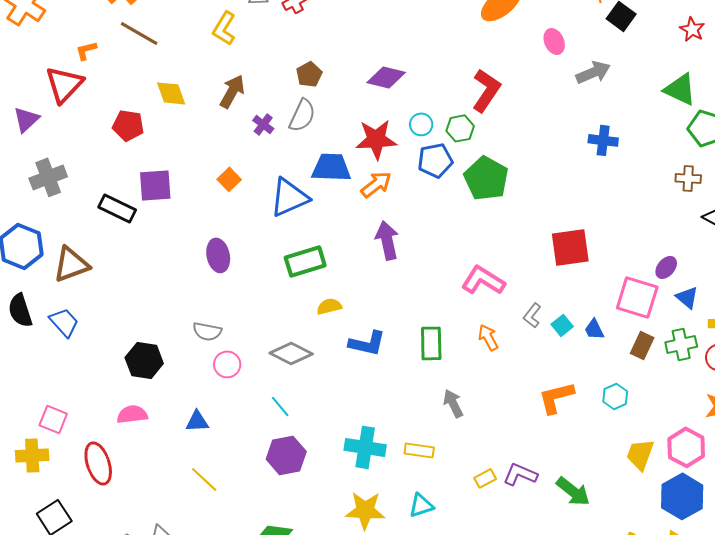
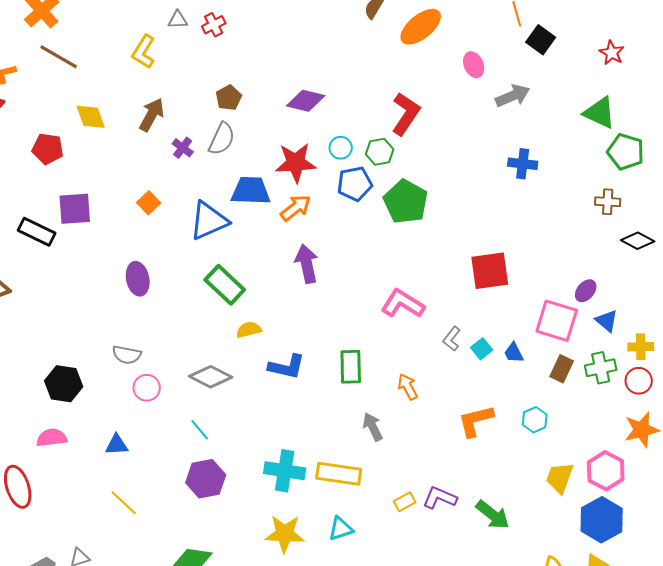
green rectangle: (305, 261) -> (225, 285), turned 60
orange arrow: (488, 337) -> (408, 387), moved
yellow rectangle: (419, 450) -> (339, 474), size x1.5

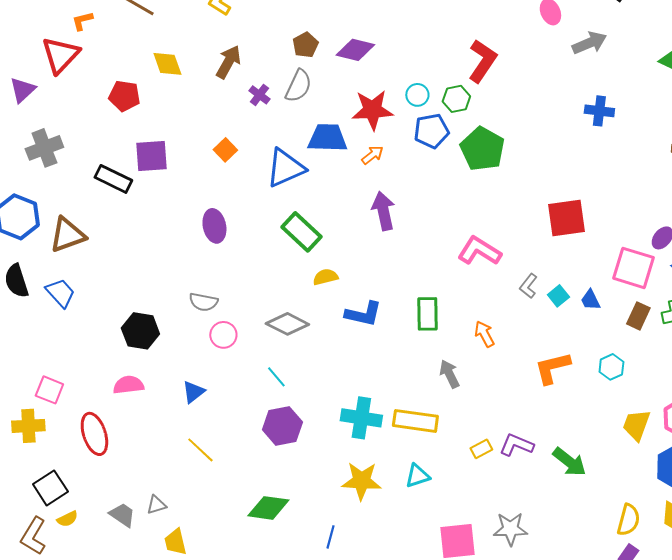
purple diamond: (306, 101) -> (355, 50), moved
orange arrow: (296, 208) -> (372, 155), size x0.7
blue triangle: (117, 445) -> (193, 392), turned -35

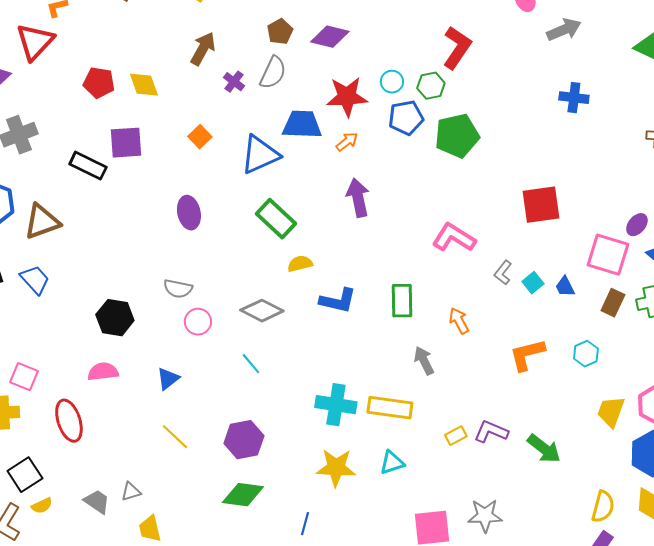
yellow diamond: (167, 64) -> (144, 85), moved
green pentagon: (482, 149) -> (457, 136), turned 30
purple hexagon: (282, 426) -> (244, 440), moved

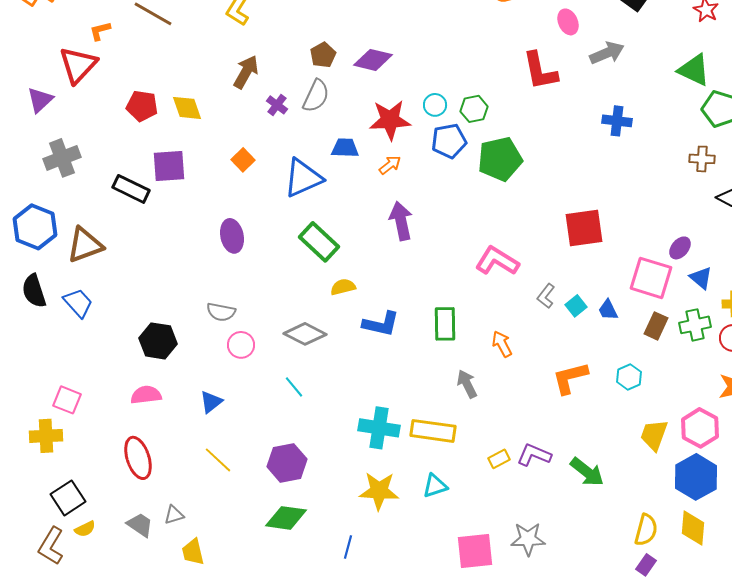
red L-shape: (457, 48) -> (540, 71), moved, turned 135
blue trapezoid: (302, 125) -> (345, 148), size x0.7
red ellipse: (69, 421) -> (138, 458), moved

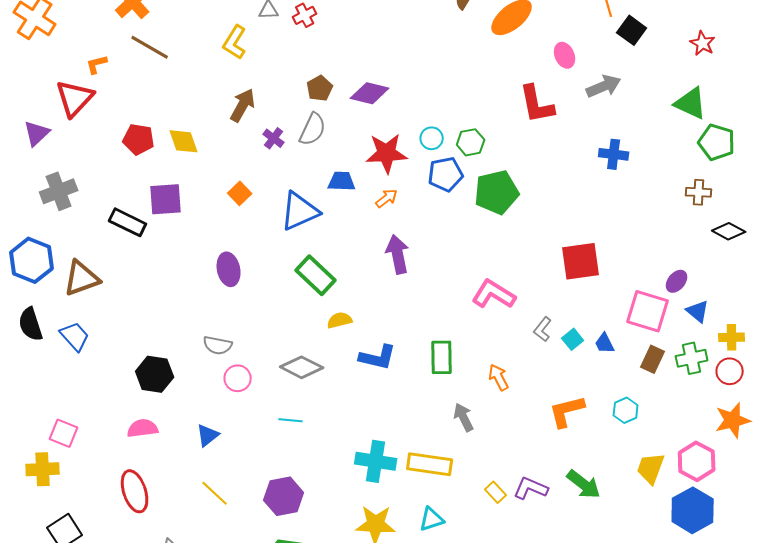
cyan line: (294, 387) -> (291, 420), turned -45
yellow rectangle: (499, 459) -> (496, 492), turned 75
green arrow: (587, 472) -> (584, 484), moved

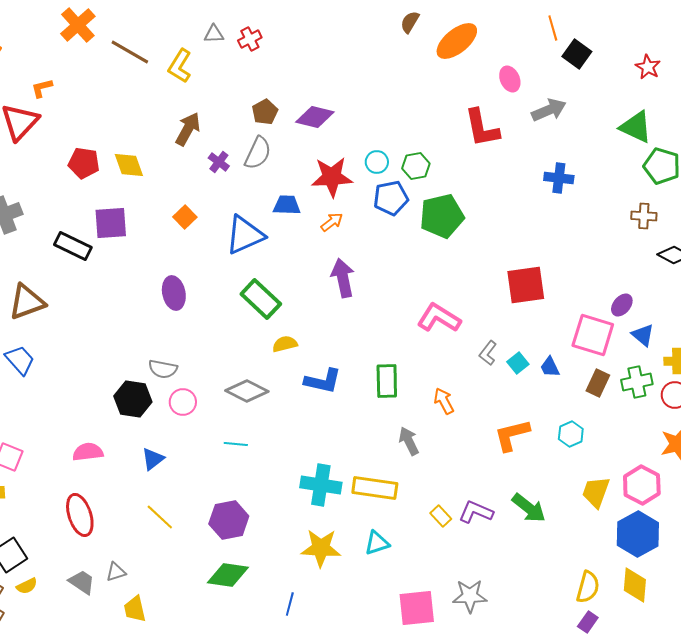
brown line: (150, 47) -> (130, 52), moved
black hexagon: (155, 374) -> (133, 399), moved

